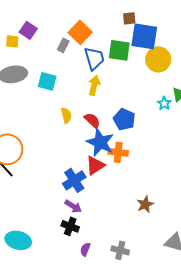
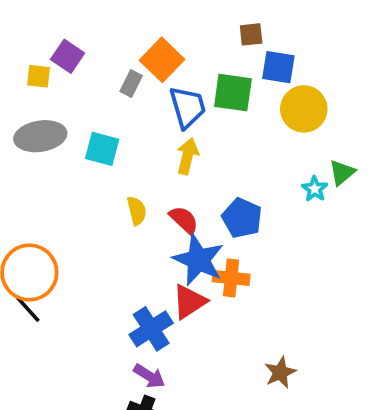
blue square: (144, 36) -> (278, 67), size x0.7

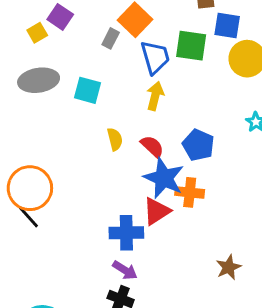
yellow square: (38, 76) -> (37, 33), turned -36
blue cross: (151, 329) -> (126, 233), turned 32

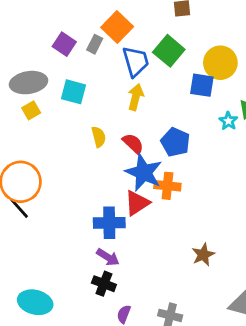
purple square: (60, 17) -> (64, 44), moved
blue square: (227, 26) -> (202, 85), moved
yellow square: (37, 33) -> (31, 110), moved
green square: (191, 46) -> (169, 51), turned 32

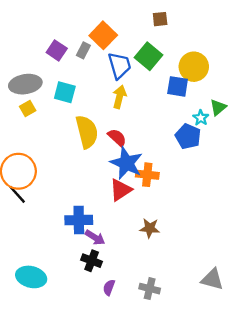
yellow semicircle: (99, 137) -> (87, 132), size x1.8
blue pentagon: (175, 142) -> (188, 136), moved
blue cross: (109, 223) -> (79, 220), moved
brown star: (203, 255) -> (150, 228), moved, turned 30

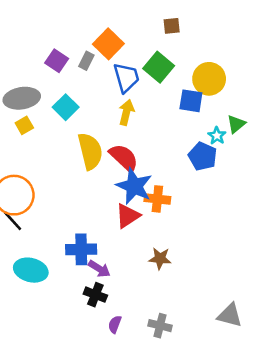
cyan square: (65, 92) -> (66, 107), turned 30
red semicircle: (117, 138) -> (124, 158), size x1.4
cyan ellipse: (31, 277) -> (31, 270), moved

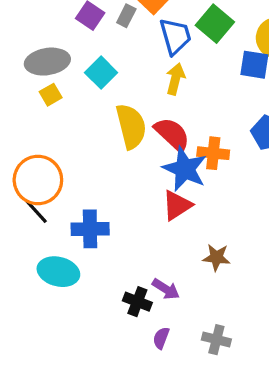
orange cross: (157, 199) -> (213, 153), moved
blue cross: (81, 249) -> (90, 229), moved
purple arrow: (99, 269) -> (166, 289), moved

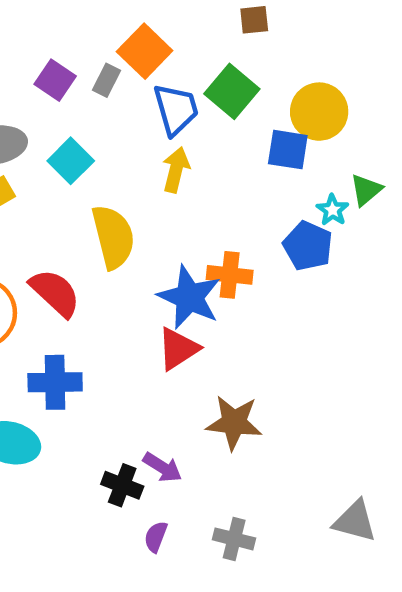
red semicircle: (172, 134) -> (55, 293), moved
brown star: (216, 257) -> (234, 423), size x1.4

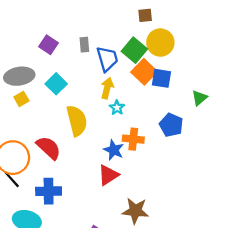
orange square: (145, 51) -> (144, 72), moved
gray rectangle: (107, 80) -> (84, 45), moved, turned -32
yellow circle: (319, 112) -> (160, 43), moved
cyan star: (333, 210) -> (117, 108), moved
blue star: (189, 297) -> (114, 150), size x0.7

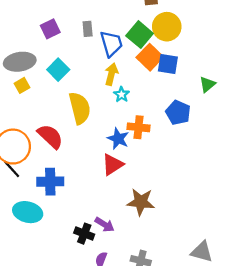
purple square: (49, 45) -> (50, 29), turned 30

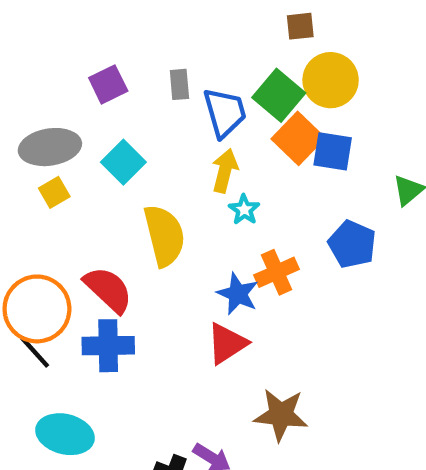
orange cross: (138, 127) -> (277, 272), turned -30
blue cross: (50, 182) -> (108, 346), moved

